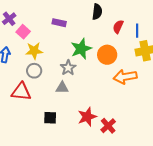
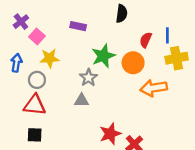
red semicircle: (118, 27) -> (146, 40), moved
gray circle: (34, 71) -> (37, 80), moved
black square: (50, 118) -> (35, 135), moved

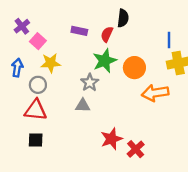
red semicircle: (146, 40) -> (107, 34), moved

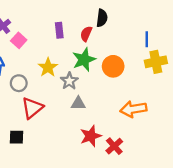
purple rectangle: (79, 31) -> (59, 30), turned 72
yellow star: (51, 63) -> (48, 67), moved, turned -30
orange arrow: (155, 93) -> (133, 109), moved
gray triangle: (83, 106) -> (78, 103), moved
red triangle: (36, 110) -> (32, 108), moved, turned -45

